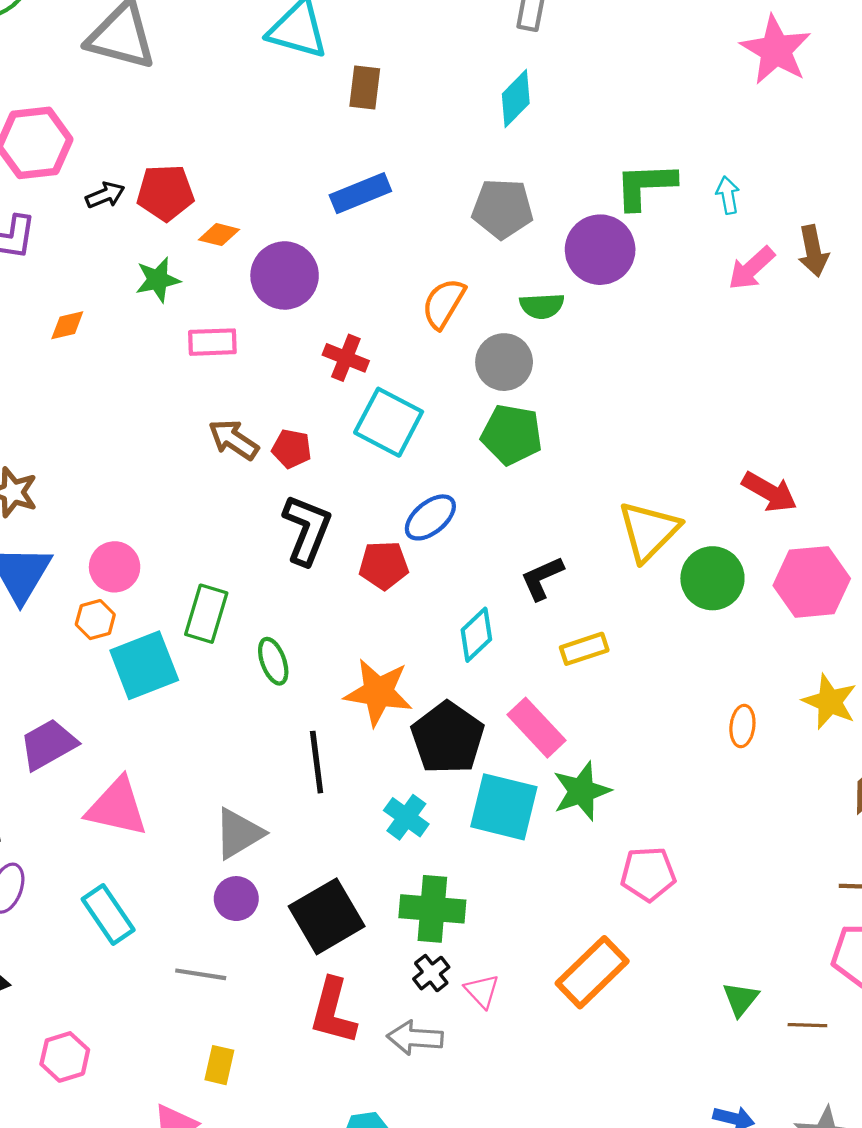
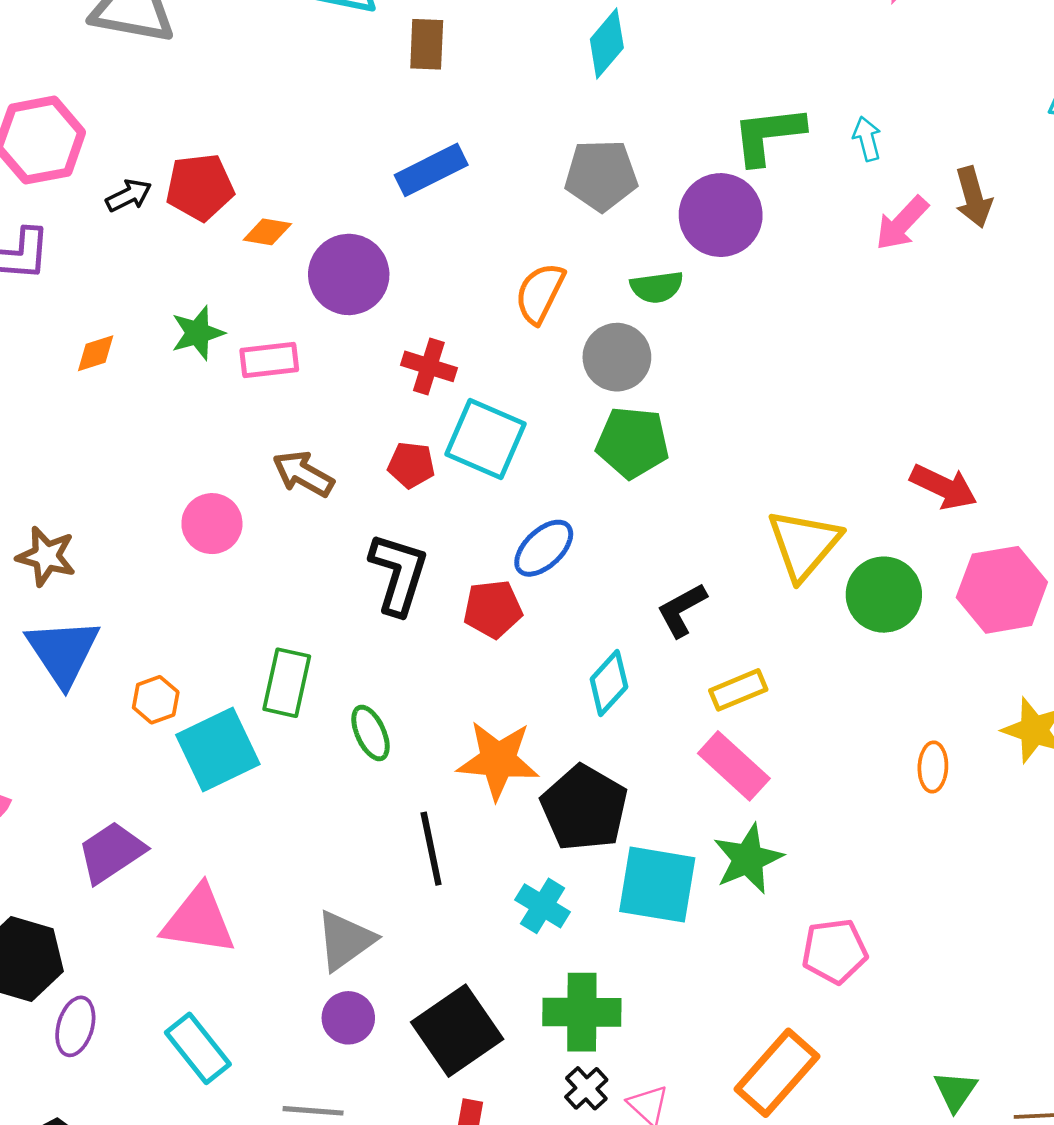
green star: (158, 280) -> (198, 333), moved
red pentagon: (292, 449) -> (411, 465), moved
pink circle: (115, 567) -> (212, 524), moved
pink rectangle: (537, 728) -> (734, 766), moved

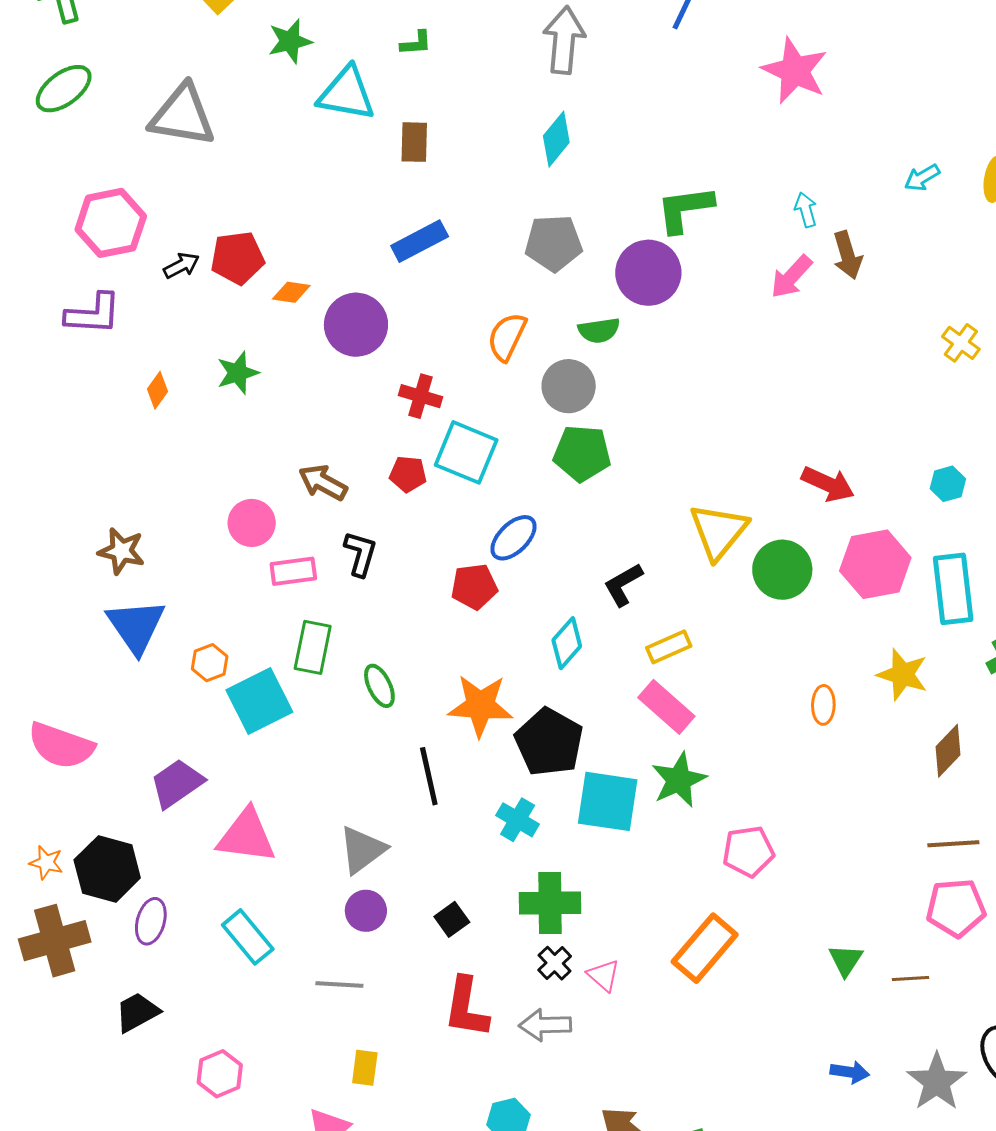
cyan arrow: (867, 139) -> (806, 210), moved
orange diamond: (96, 353) -> (158, 390), turned -36
pink rectangle: (269, 360) -> (293, 571), moved
black L-shape: (398, 574) -> (360, 554), moved, size x0.7
black square: (457, 1031) -> (452, 919), size x0.5

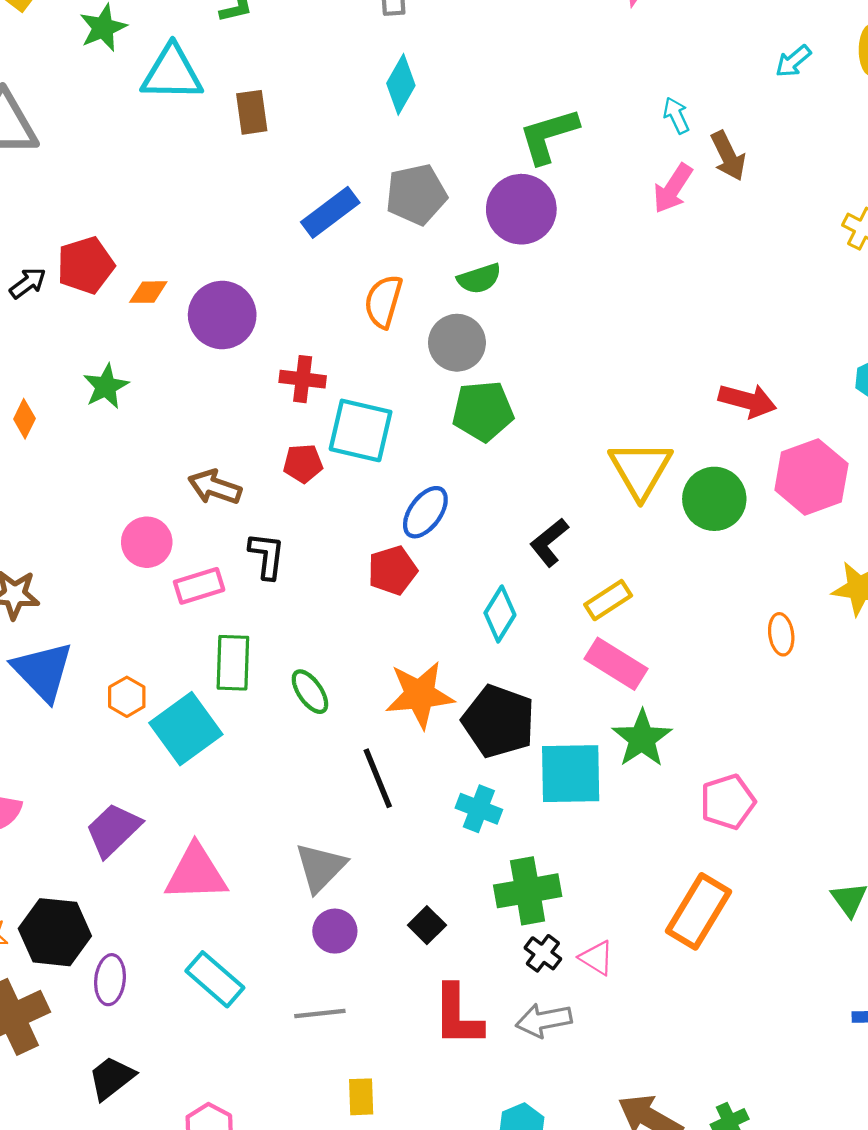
blue rectangle: (420, 241) -> (330, 212), moved

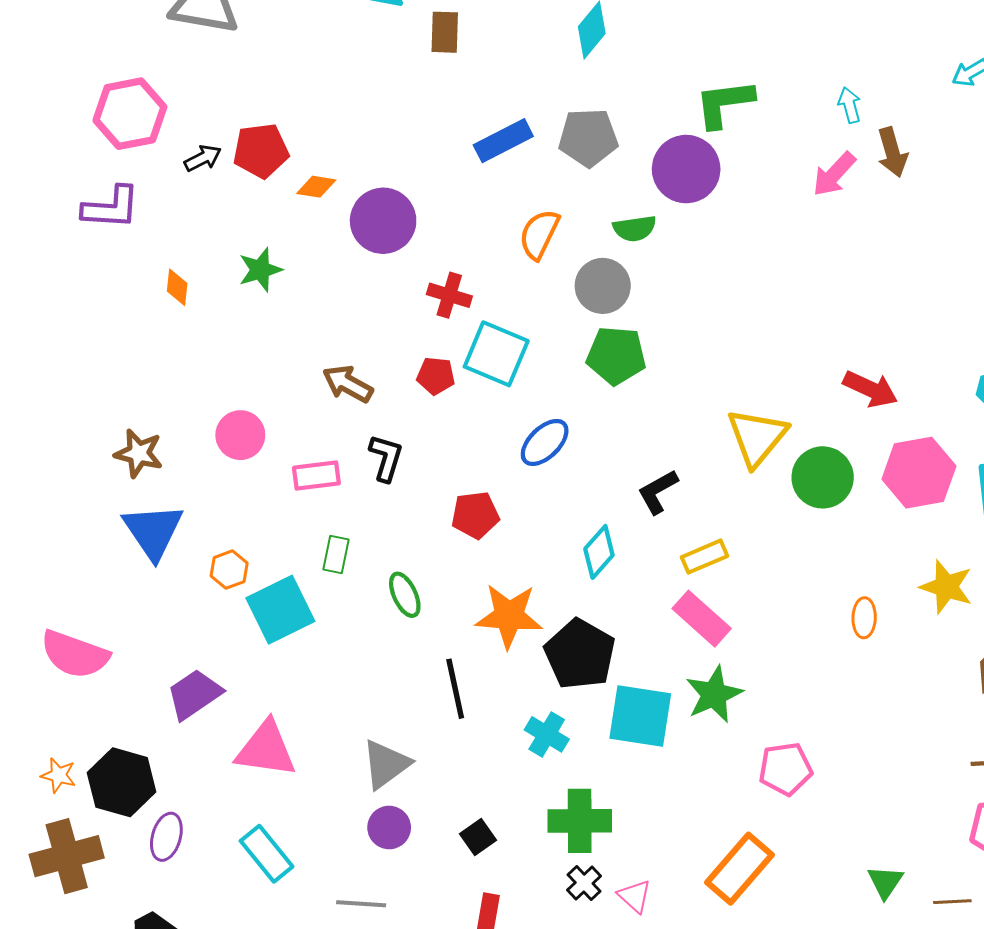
orange diamond: (24, 419) -> (177, 287), turned -30
pink circle: (147, 542) -> (240, 435), moved
red pentagon: (392, 570) -> (475, 515), moved
green rectangle: (233, 663) -> (336, 554), size x0.7

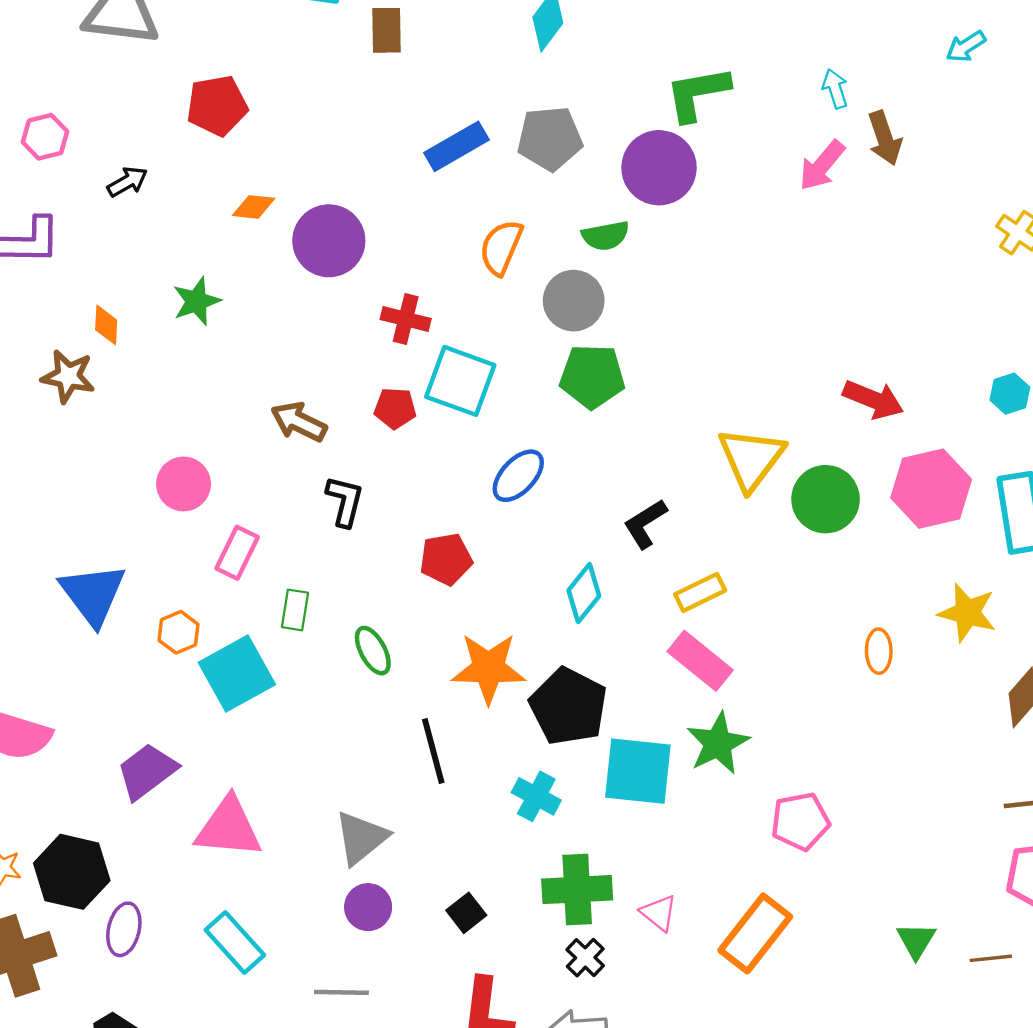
pink hexagon: (130, 114) -> (45, 137), size x0.6
red pentagon: (261, 151) -> (217, 106), moved
brown star: (139, 453) -> (68, 376), moved
pink rectangle: (316, 476) -> (237, 553), moved, turned -54
pink triangle: (635, 896) -> (659, 913), moved

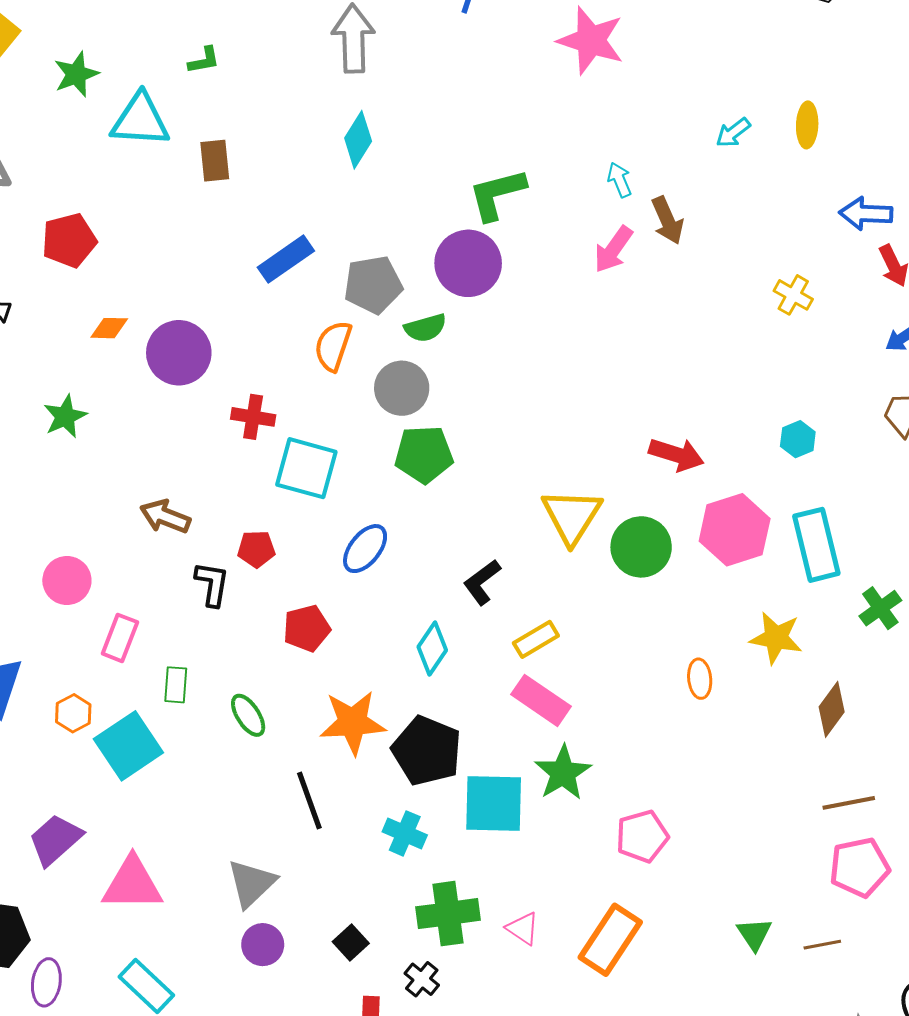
gray pentagon: (550, 138) -> (373, 285), moved
red pentagon: (395, 408) -> (256, 549), moved
black cross: (585, 958) -> (422, 979), moved

